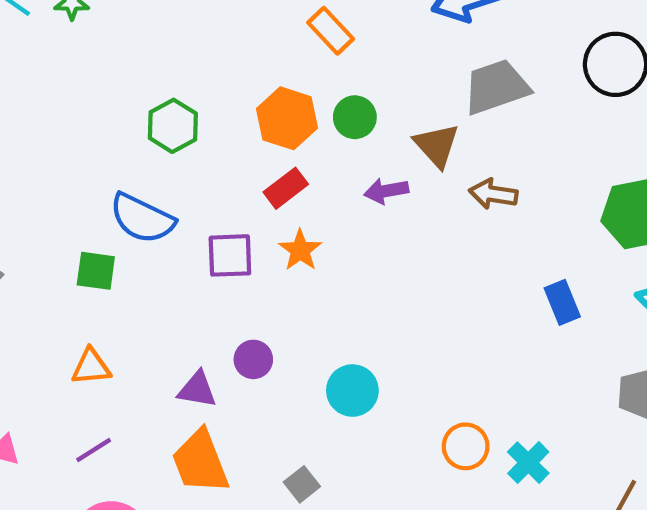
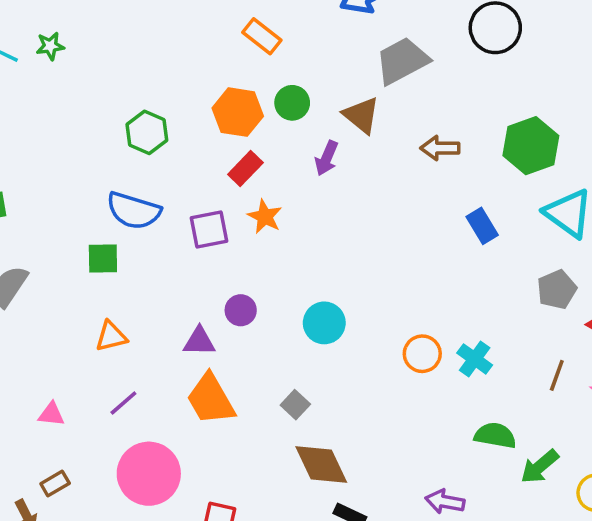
purple arrow: (386, 191) -> (327, 158), turned -48
brown arrow: (493, 194) -> (440, 148), moved

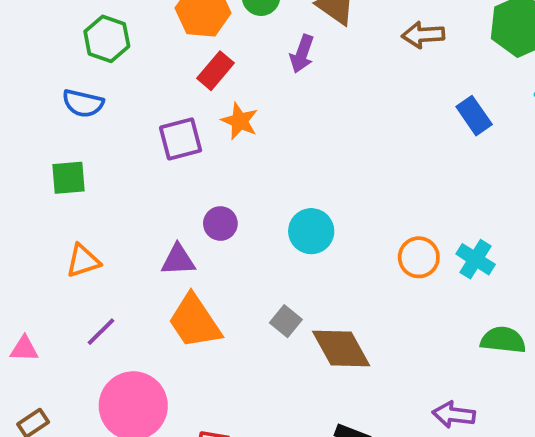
blue semicircle: (134, 211) -> (83, 103), moved, size x0.7
brown diamond: (321, 464) -> (341, 349), moved

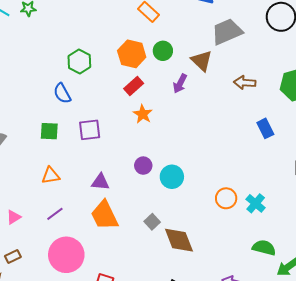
blue semicircle: (83, 103) -> (62, 93), turned 40
purple square: (181, 139) -> (90, 130), moved
purple circle: (220, 224) -> (143, 166), moved
pink triangle: (24, 349) -> (14, 217), turned -42

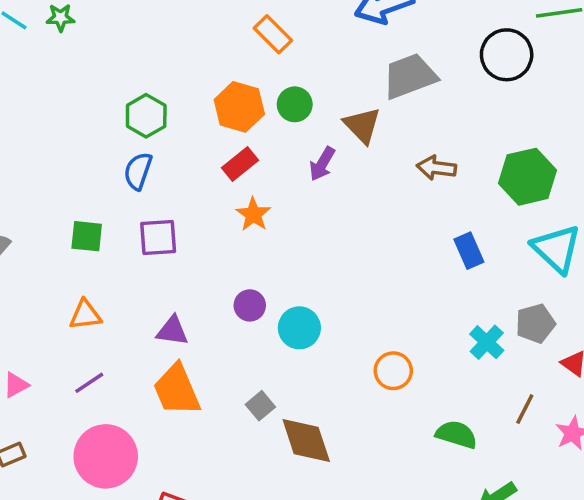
blue semicircle: (62, 93) -> (138, 171), moved, turned 45
cyan cross: (256, 203) -> (487, 342), moved
green semicircle: (264, 248) -> (456, 435), moved

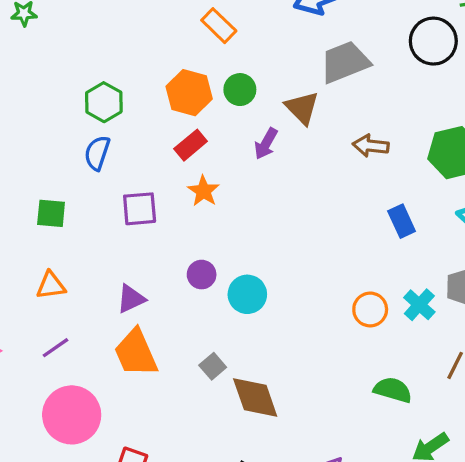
purple square: (158, 238) -> (140, 209), moved
purple triangle: (172, 331) -> (131, 299), turned -32
orange circle: (393, 371) -> (370, 309), moved

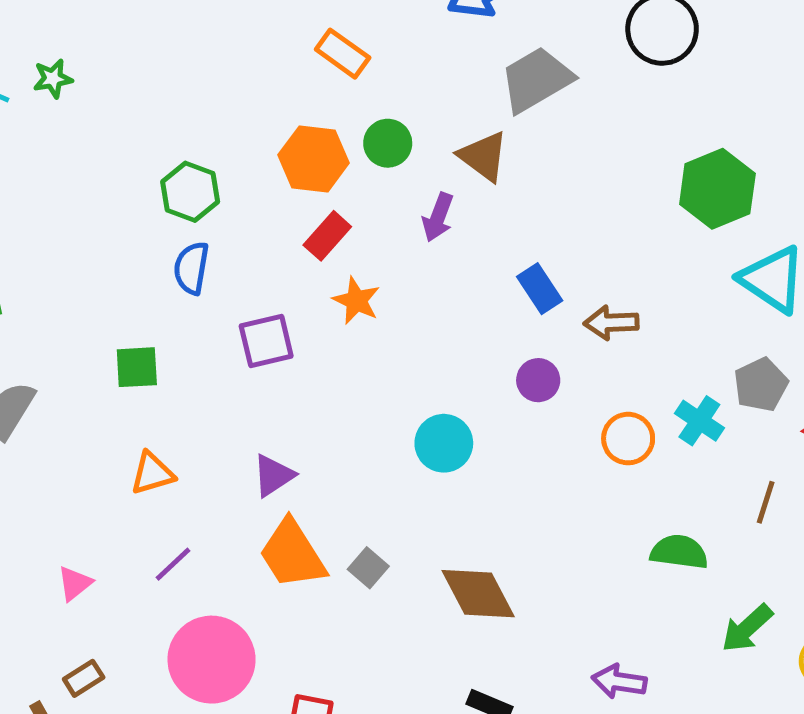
brown arrow: (371, 146) -> (611, 323), moved
blue rectangle: (402, 221) -> (540, 289), moved
purple circle: (202, 275) -> (538, 380), moved
gray square: (213, 366) -> (368, 568), moved

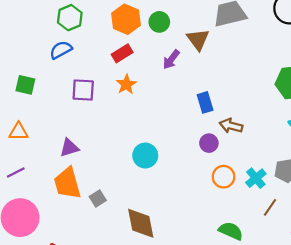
blue semicircle: (191, 268) -> (61, 50), turned 35
purple circle: (538, 380) -> (209, 143), moved
brown line: (766, 502) -> (270, 207), moved

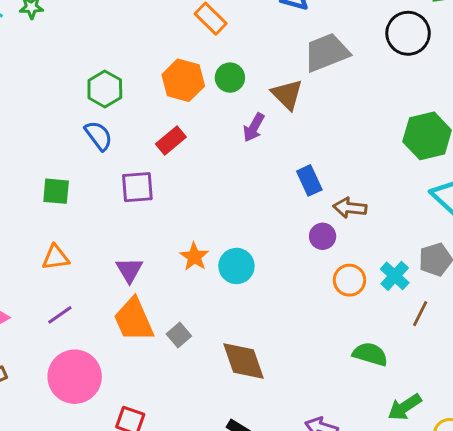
blue semicircle: (61, 50) -> (99, 136), turned 90
red rectangle: (122, 53) -> (171, 141), moved
orange star: (126, 84) -> (194, 257), moved
purple triangle: (69, 148) -> (129, 270), turned -36

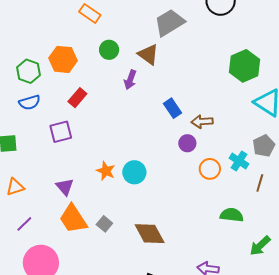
orange hexagon: (183, 80) -> (63, 59), moved
blue semicircle: (99, 136) -> (30, 102), turned 120

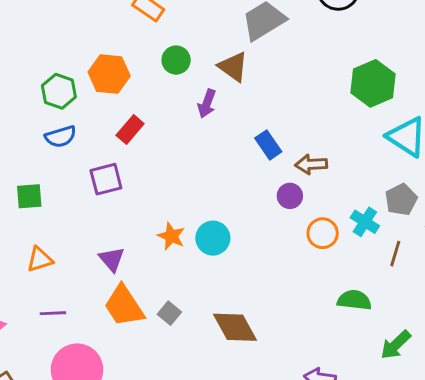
purple line: (24, 224) -> (53, 313), turned 42

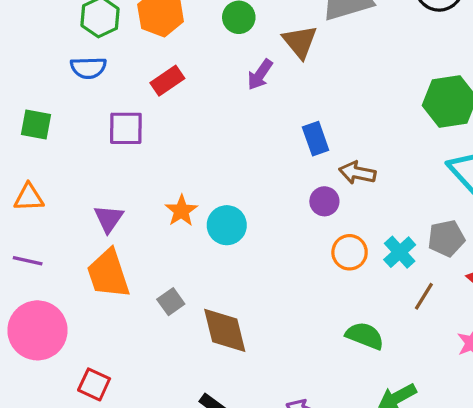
gray square: (169, 313) -> (171, 302), moved

